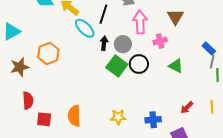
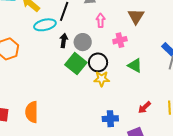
pink arrow: (140, 22) -> (101, 20), size x0.6
cyan ellipse: (85, 28) -> (45, 25), turned -60
yellow star: (118, 117) -> (102, 79), moved

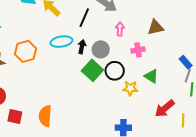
brown triangle: (136, 16) -> (156, 27), turned 42
cyan ellipse: (45, 25) -> (61, 42), moved
yellow star: (102, 79) -> (130, 88), moved
red arrow: (144, 107) -> (165, 109), moved, size x1.5

